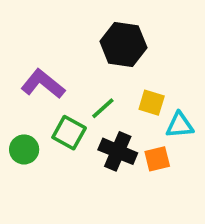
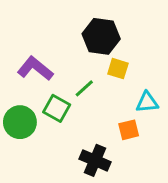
yellow square: (152, 103) -> (118, 69), moved
green circle: (24, 149) -> (20, 122), size x1.4
black cross: (118, 151) -> (95, 160), moved

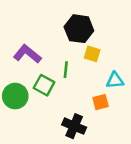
green line: (84, 88) -> (66, 70), turned -42

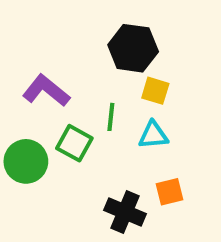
cyan triangle: (115, 80) -> (153, 135), moved
orange square: (101, 102) -> (169, 192), moved

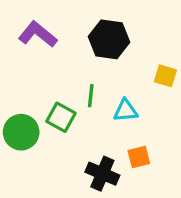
purple L-shape: (46, 91) -> (38, 34), moved
yellow square: (155, 91) -> (165, 76), moved

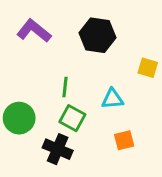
green line: (91, 96) -> (65, 87), moved
green square: (61, 117) -> (72, 118), moved
black cross: (102, 174) -> (58, 149), moved

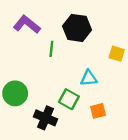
green line: (65, 87) -> (51, 49), moved
green square: (72, 118) -> (69, 99), moved

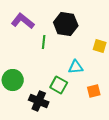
orange square: (98, 111) -> (94, 91), moved

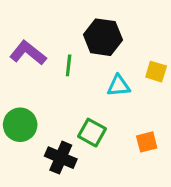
purple L-shape: (23, 21) -> (28, 53), moved
cyan triangle: (76, 67) -> (119, 86), moved

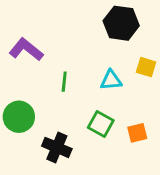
black hexagon: (103, 37) -> (121, 23), moved
green line: (69, 65) -> (64, 82), moved
green square: (92, 133) -> (101, 124), moved

